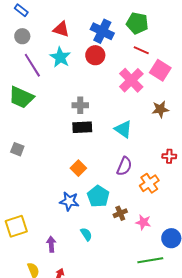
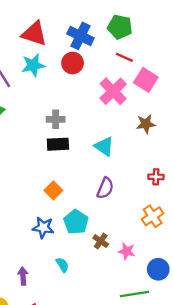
red triangle: (61, 29) -> (34, 34), size x1.4
cyan star: (60, 57) -> (33, 65), turned 30
orange cross: (149, 183) -> (153, 216), moved
brown cross: (120, 213) -> (101, 241), turned -32

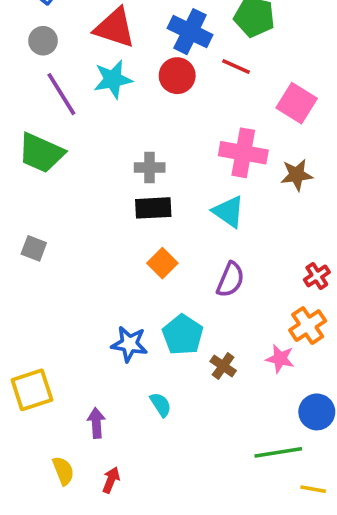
red line: (124, 57) -> (236, 66), moved
pink cross: (113, 91) -> (243, 153), moved, turned -36
red cross: (156, 177) -> (317, 276), moved, turned -35
orange square: (53, 190) -> (162, 263), moved
pink star: (127, 251) -> (280, 359), moved

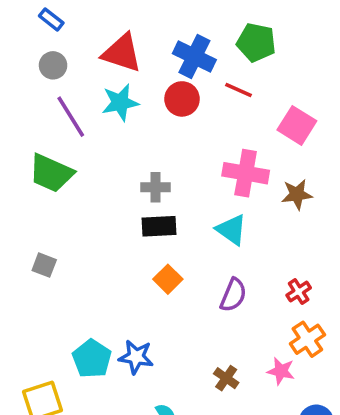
red cross: (317, 276) -> (299, 292), moved
cyan pentagon: (183, 335) -> (92, 359), moved

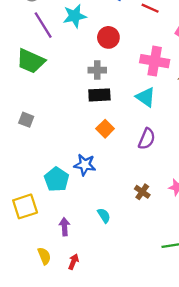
red circle: (182, 99) -> (108, 37), moved
blue star: (136, 357) -> (85, 165), moved

